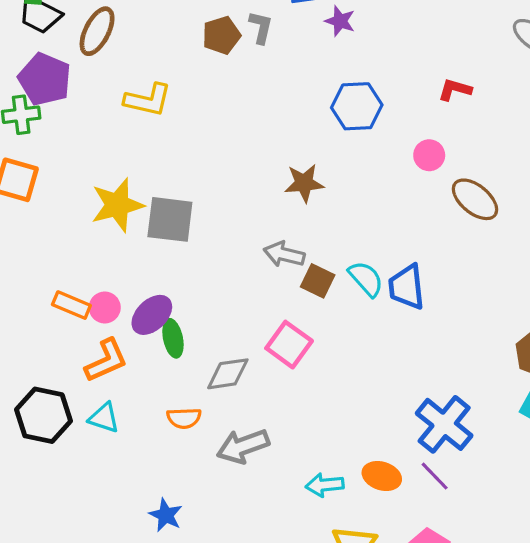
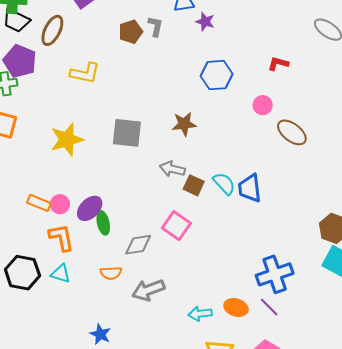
gray square: (170, 219) -> (127, 133), moved
orange L-shape: (106, 361) -> (61, 238), turned -76
blue cross: (444, 424) -> (275, 274), turned 33

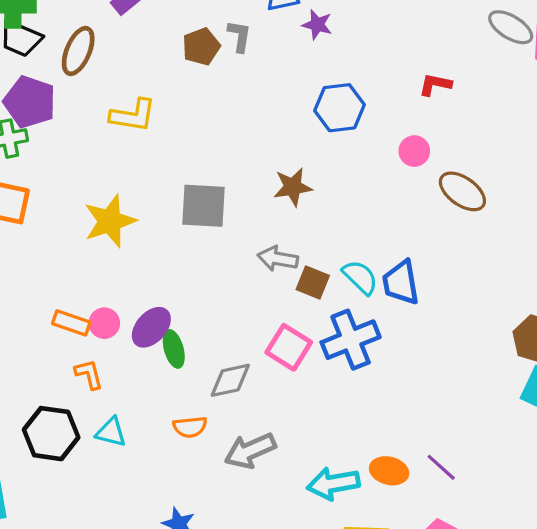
orange L-shape: (61, 238) -> (89, 374), moved, size x0.7
blue cross: (275, 274) -> (351, 340), moved
cyan arrow: (200, 314) -> (333, 484), size x1.4

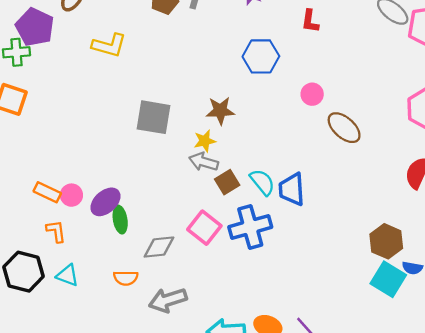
red L-shape: (435, 85) -> (310, 21), moved, turned -100
yellow star: (110, 221) -> (205, 141), moved, size x0.6
brown square: (313, 282) -> (227, 182), turned 30

